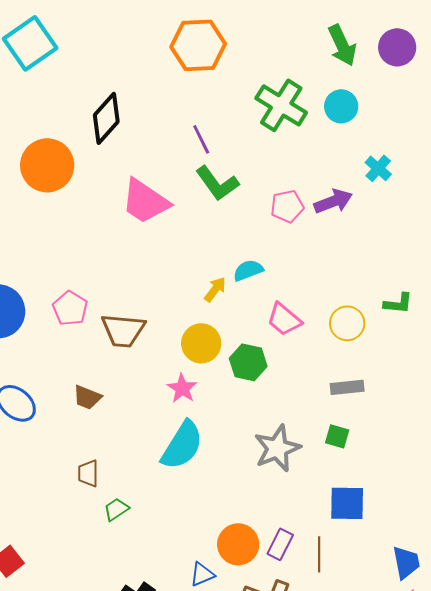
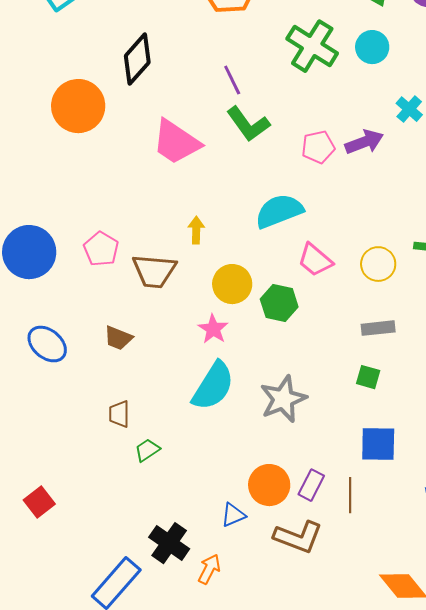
cyan semicircle: (248, 270) -> (279, 211), size x1.6
yellow arrow: (215, 289) -> (196, 230), moved, turned -36
gray star: (277, 448) -> (283, 399), moved

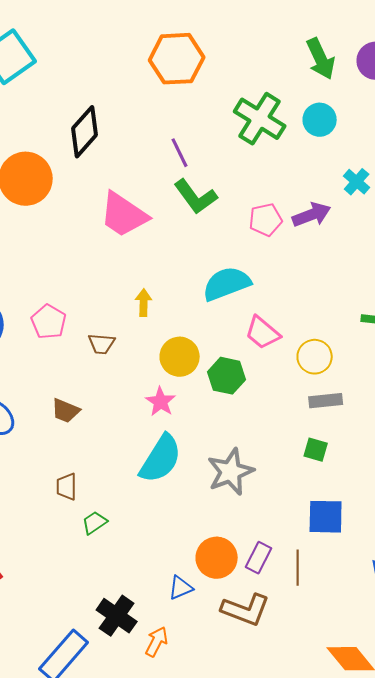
yellow circle: (378, 264) -> (315, 357), moved
brown trapezoid: (154, 271) -> (102, 344), size x0.6

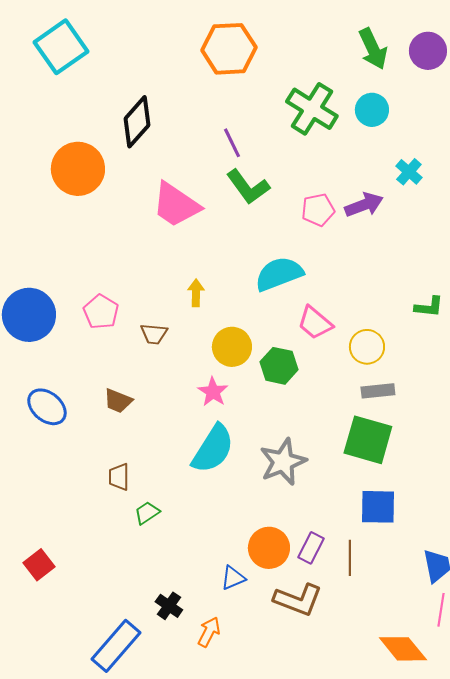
green square: (316, 450) -> (368, 440), size x2.0
black cross: (117, 616) -> (169, 606), size x0.7

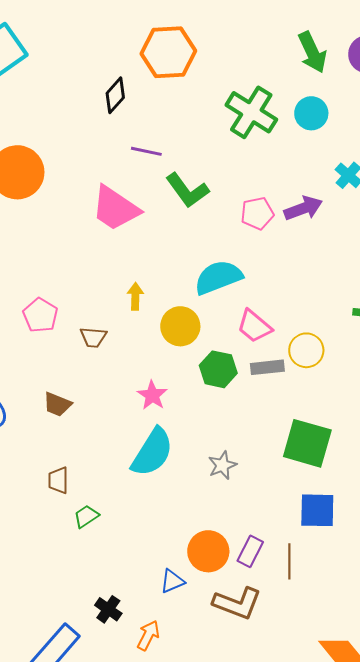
black diamond: (137, 122) -> (115, 95), moved, size x0.7
purple line: (232, 143) -> (146, 151), moved, turned -52
yellow circle: (232, 347) -> (180, 326), moved
gray rectangle: (378, 391) -> (267, 367), moved
gray star: (283, 462) -> (222, 465), size x0.6

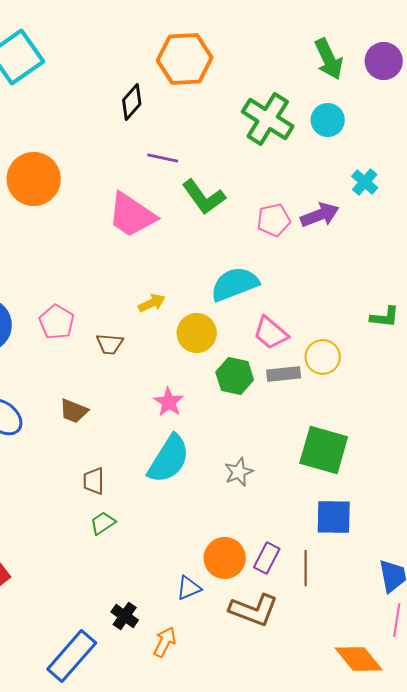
yellow arrow: (135, 296) -> (152, 303), turned 64
brown trapezoid: (58, 480) -> (94, 481), moved

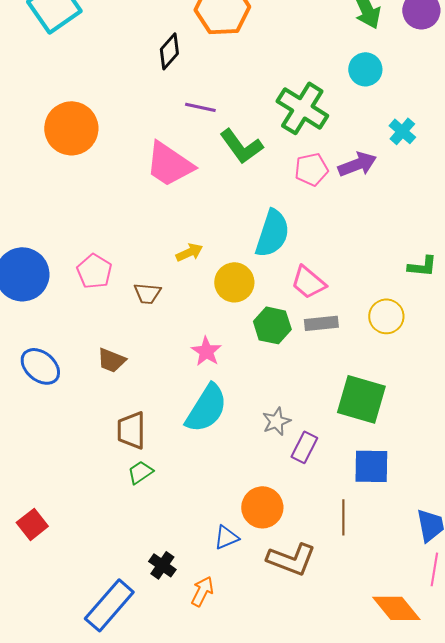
green cross: (268, 119) -> (302, 108), moved
cyan semicircle: (235, 284) -> (272, 233), turned 129
yellow circle: (323, 357) -> (386, 316), moved
brown trapezoid: (94, 481) -> (131, 430), size x1.4
purple rectangle: (267, 558) -> (304, 447), moved

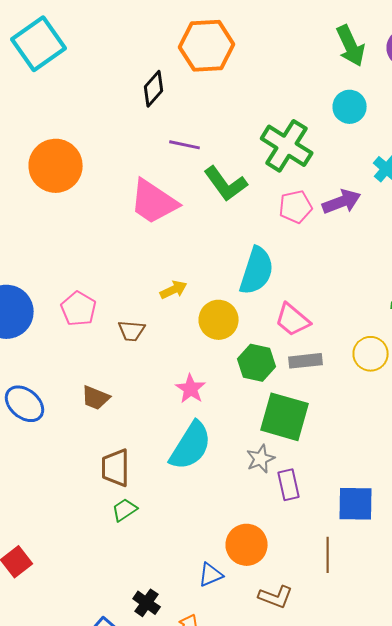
green square: (361, 399) -> (285, 417), moved
purple rectangle: (304, 447) -> (289, 485), turned -40
brown L-shape: (291, 559) -> (276, 597), size x0.7

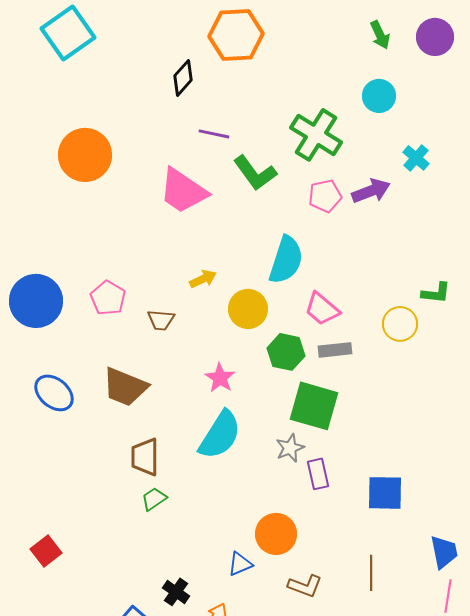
green arrow: (351, 46) -> (380, 35), size x0.7
yellow circle: (371, 354) -> (400, 324), moved
brown trapezoid: (96, 398) -> (125, 387), size x1.6
brown line: (328, 555) -> (371, 573), moved

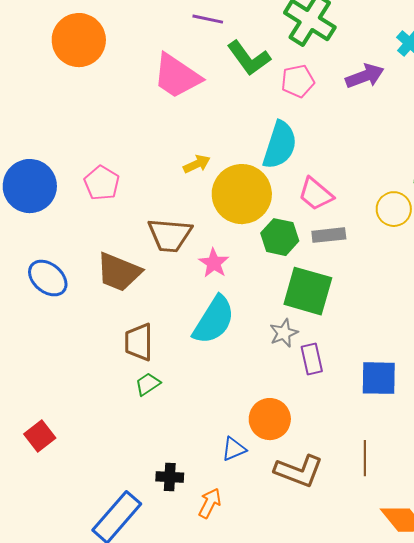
pink pentagon: (325, 196) -> (298, 81), moved
yellow circle: (248, 309) -> (242, 194), size x1.5
brown trapezoid: (161, 320) -> (170, 235), moved, size x1.6
brown L-shape: (305, 586) -> (299, 471), size x1.4
black cross: (176, 592) -> (170, 477), turned -32

